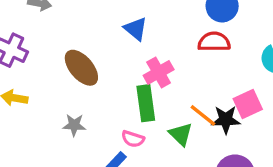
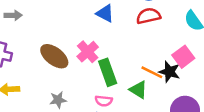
blue triangle: (136, 29) -> (105, 13), moved
pink cross: (159, 72) -> (88, 52), moved
black star: (226, 120) -> (169, 72), turned 30

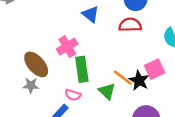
brown ellipse: (54, 56) -> (36, 64), moved

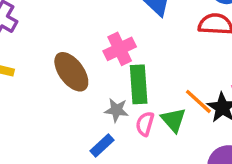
gray star: (31, 85) -> (116, 110), moved
pink semicircle: (73, 95) -> (145, 124), moved, turned 84

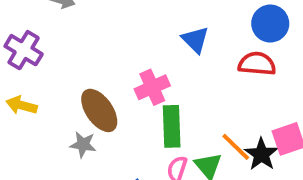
gray star: (116, 110) -> (83, 145), moved

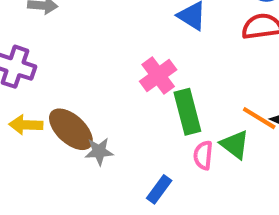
brown ellipse: (99, 110) -> (71, 129), moved

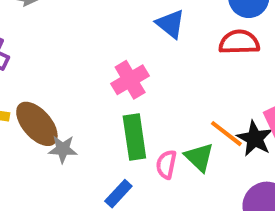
green rectangle: (187, 112) -> (134, 137), moved

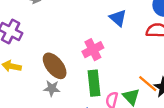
brown ellipse: (37, 124) -> (55, 66), moved

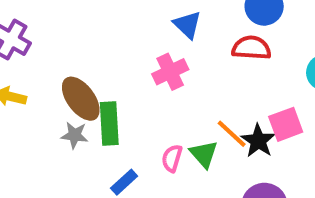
pink cross: (93, 50) -> (170, 72), moved
green rectangle: (94, 83) -> (109, 124), moved

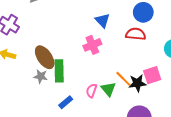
black star: (258, 141) -> (137, 83), turned 30

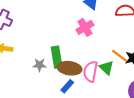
brown ellipse: (45, 57) -> (69, 68), moved, turned -40
pink semicircle: (91, 91) -> (90, 71), size x1.5

